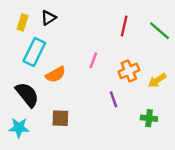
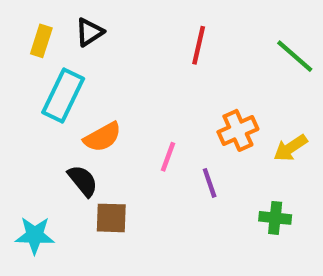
red line: (124, 26) -> (199, 45), moved
pink line: (93, 60) -> (168, 157), moved
black semicircle: (27, 95) -> (83, 181), moved, size x0.7

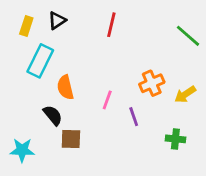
red line: (199, 45) -> (111, 25), moved
orange semicircle: (102, 137) -> (65, 87), turned 105

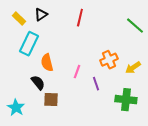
yellow rectangle: (26, 26) -> (19, 19), turned -64
green cross: (175, 139) -> (126, 100), size x1.5
cyan star: (22, 150) -> (16, 108), turned 30

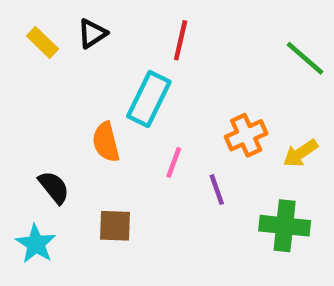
cyan rectangle: (29, 44) -> (149, 99), moved
black semicircle: (38, 83) -> (54, 187), moved

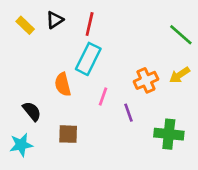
red line: (181, 40) -> (90, 24), moved
yellow arrow: (300, 153) -> (180, 75), moved
cyan star: (36, 244) -> (21, 145), turned 30

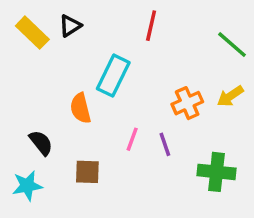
red line: (90, 24) -> (151, 26), moved
yellow rectangle: (25, 25) -> (32, 33), size x1.4
pink line: (103, 96) -> (132, 139), moved

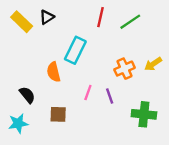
green line: (232, 45) -> (130, 22), moved, turned -75

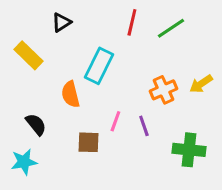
yellow rectangle: (22, 22) -> (28, 55), moved
brown square: (58, 114) -> (88, 142), moved

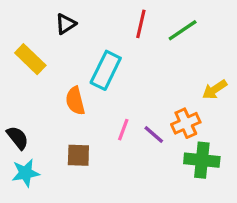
orange cross: (163, 90) -> (186, 123), moved
black semicircle: (36, 124) -> (18, 138), moved
purple line: (144, 126) -> (154, 134), turned -30
brown square: (88, 142) -> (78, 155), moved

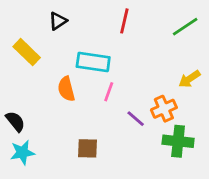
green line: (183, 30) -> (185, 27), moved
cyan rectangle: (106, 70) -> (93, 62), turned 72
pink line: (123, 130) -> (109, 92), moved
brown square: (78, 155) -> (88, 148), moved

